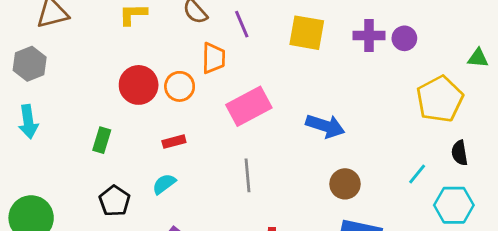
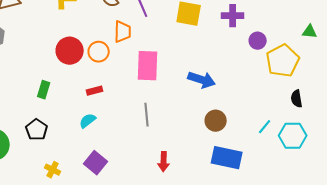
purple circle: (404, 38) -> (258, 41), moved
pink rectangle: (249, 106) -> (148, 66), turned -60
cyan line: (417, 174) -> (265, 127), moved
black pentagon: (115, 201) -> (37, 130), moved

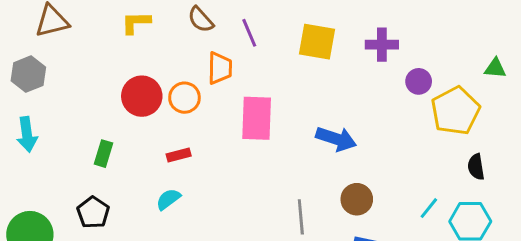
gray line: (147, 115) -> (301, 217), moved

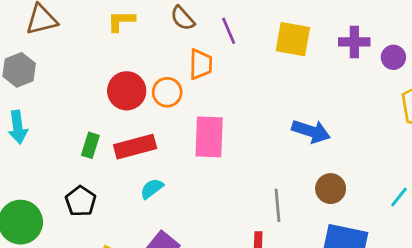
purple circle: (419, 81) -> (393, 57), moved
pink rectangle: (257, 118) -> (209, 137), moved
red rectangle: (179, 155) -> (135, 147), moved, size x1.8

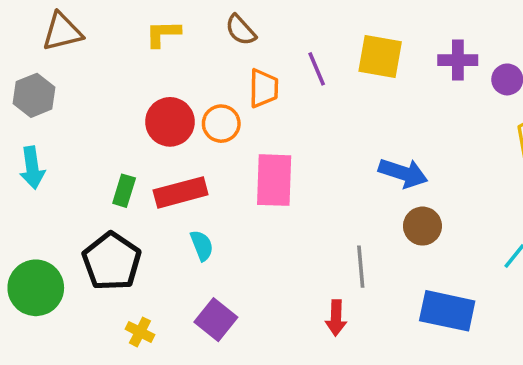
purple line: (229, 31) -> (317, 69), moved
cyan semicircle: (152, 189) -> (202, 245), turned 105
brown circle: (331, 189) -> (422, 226), moved
black pentagon: (81, 201) -> (112, 261), size x1.5

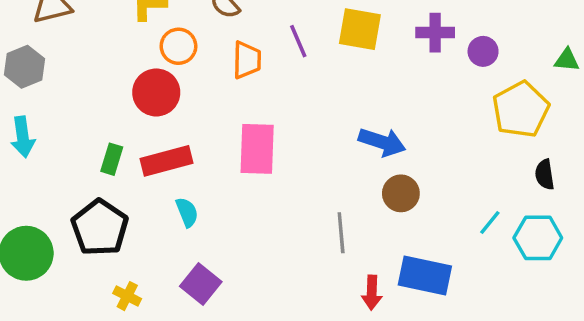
orange circle: (221, 124) -> (178, 46), moved
red arrow: (336, 318) -> (372, 293), moved

